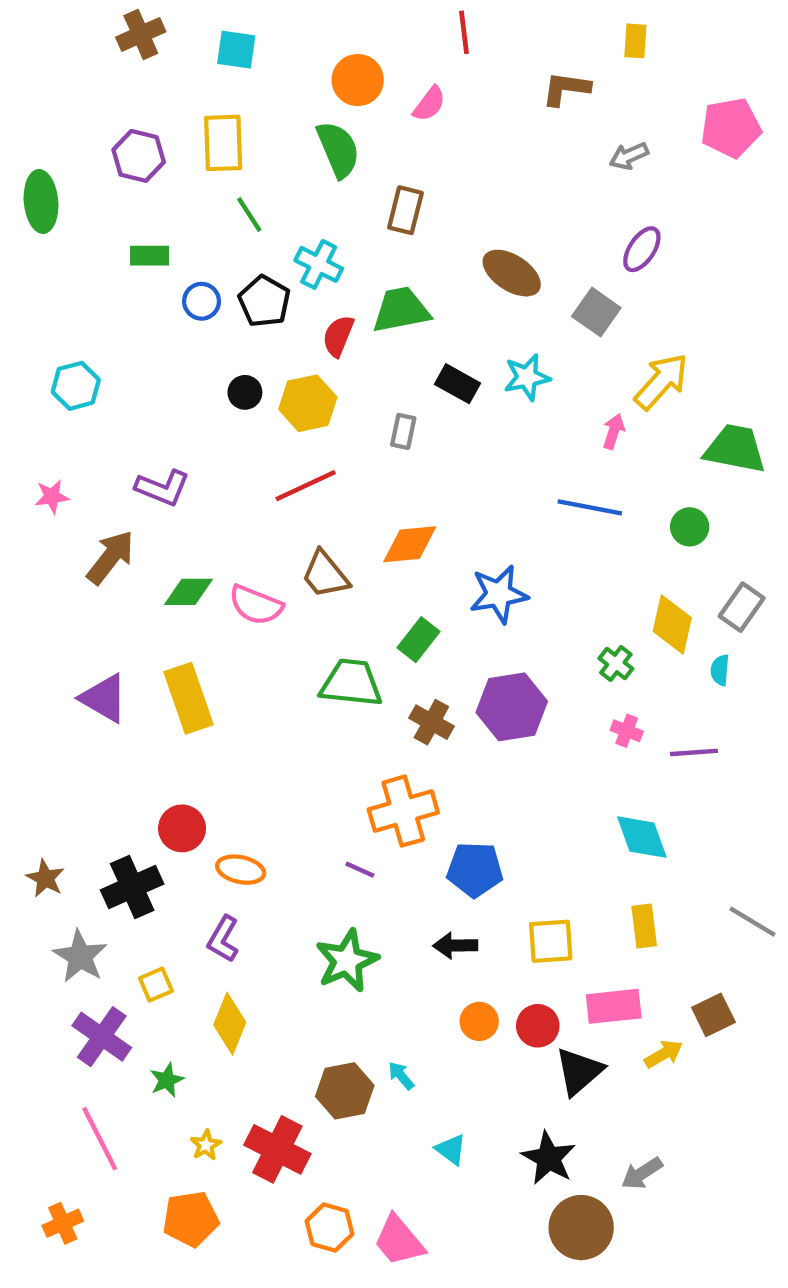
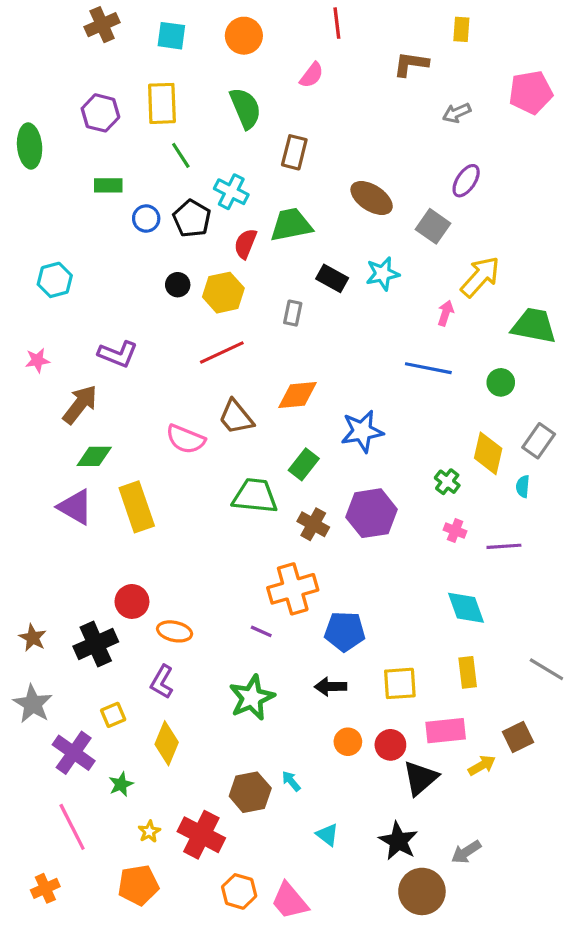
orange circle: (358, 80) -> (244, 36), moved
green diamond: (189, 592) -> (94, 456), moved
gray star: (80, 956) -> (33, 704), moved

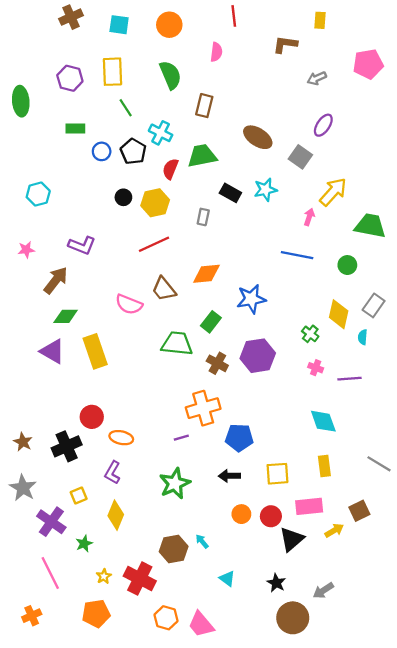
pink semicircle: (312, 75) -> (216, 52), turned -30
purple line: (261, 631) -> (181, 438), turned -40
black star: (398, 841) -> (276, 583), size x0.7

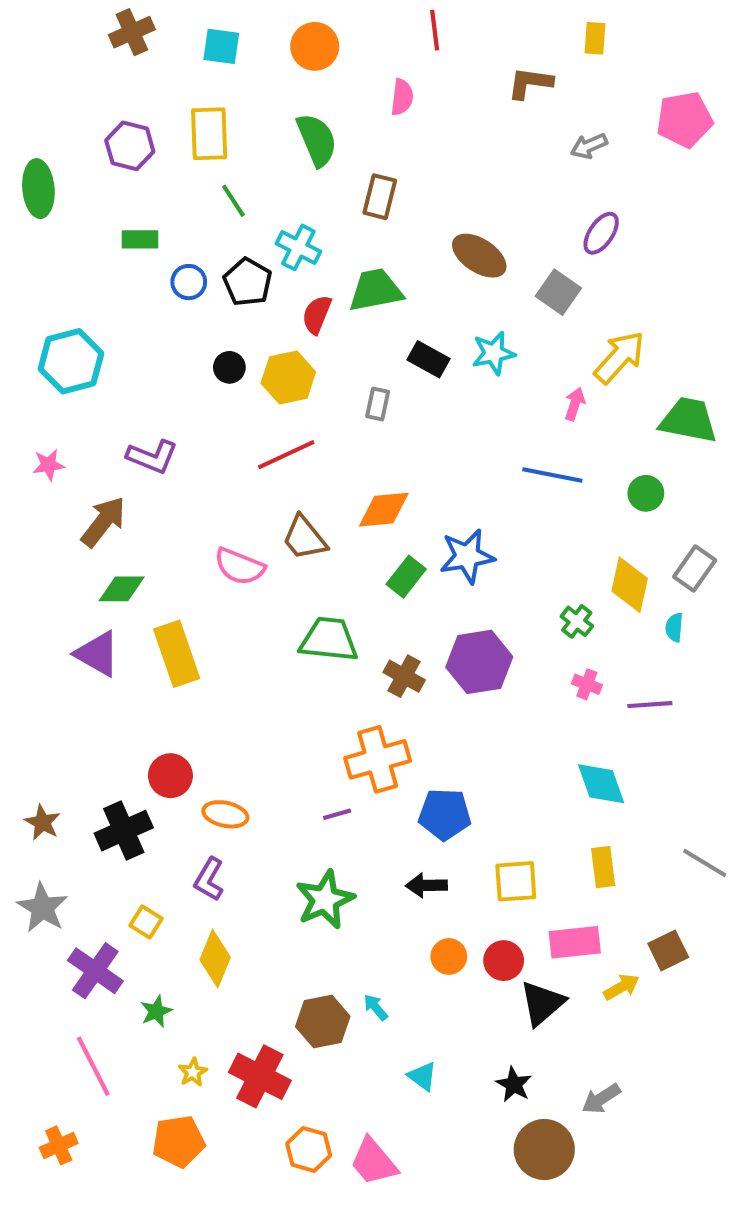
cyan hexagon: (38, 194) -> (71, 361), size x1.4
green rectangle: (211, 322) -> (406, 577), moved
yellow square: (79, 495) -> (146, 922), turned -35

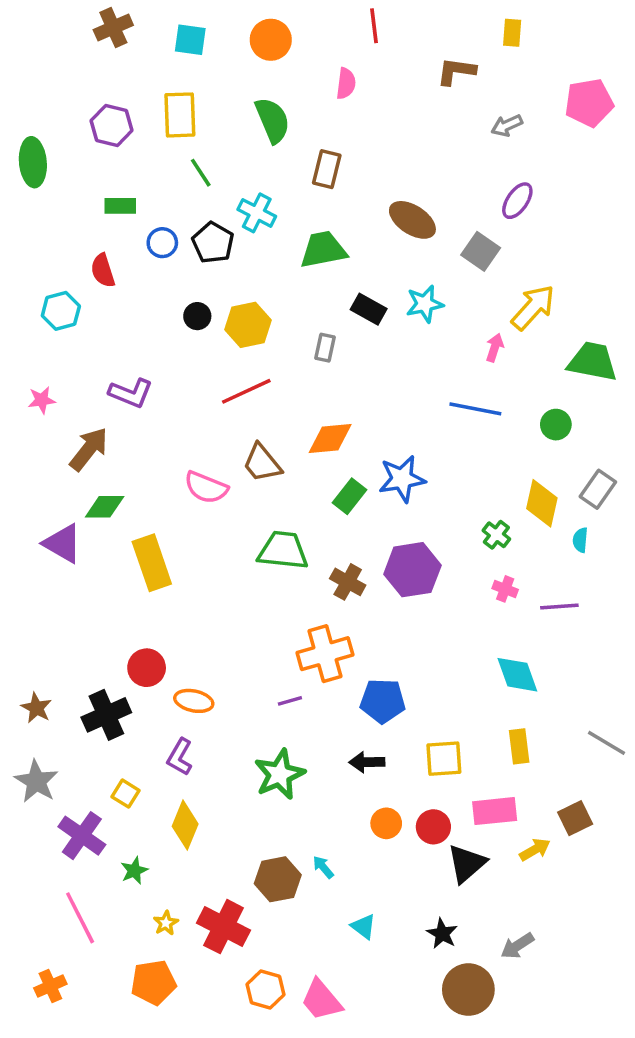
red semicircle: (317, 315) -> (103, 271), moved, turned -40
cyan hexagon: (71, 361) -> (61, 311), size x0.7
purple triangle: (97, 654) -> (63, 543), moved

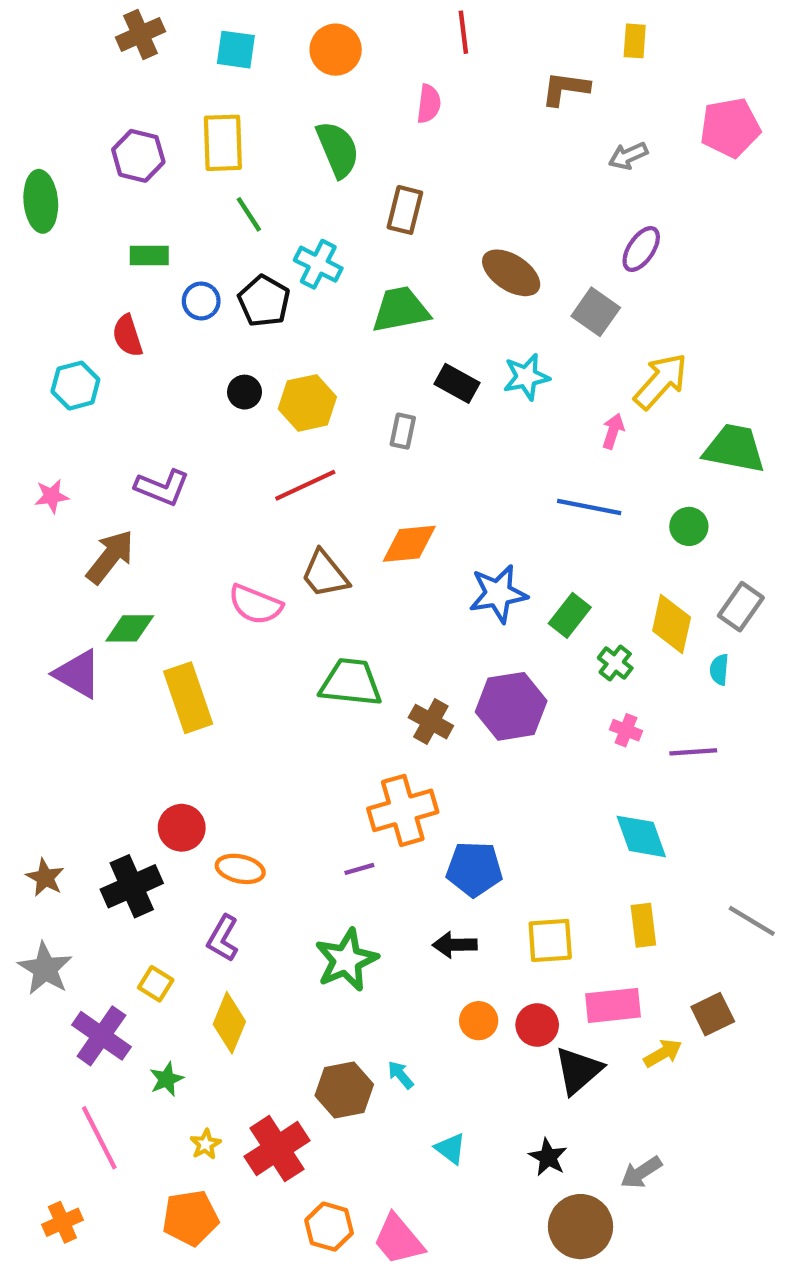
green rectangle: (349, 496) -> (570, 615), moved
red cross: (224, 927) -> (277, 1149), turned 30

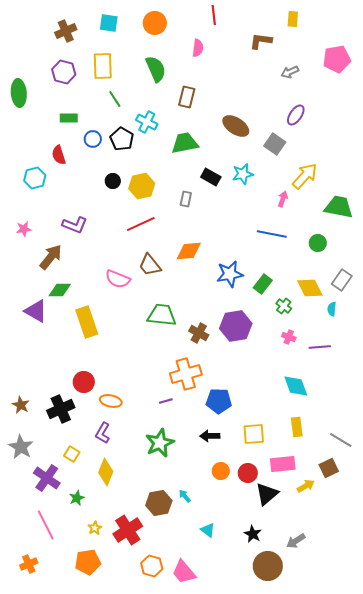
brown cross: (140, 34) -> (66, 31), moved
yellow diamond: (672, 624) -> (310, 288), turned -40
gray line: (752, 921) -> (341, 440), moved

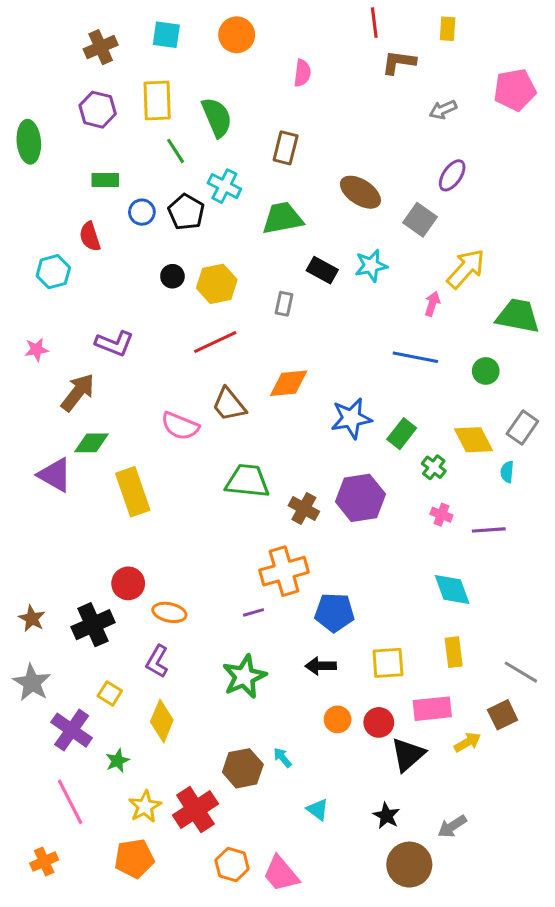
red line: (214, 15) -> (374, 23), moved
green semicircle: (156, 69) -> (217, 117), moved
yellow star: (95, 528) -> (145, 806), size x1.5

